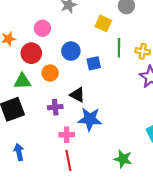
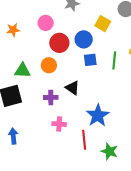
green line: (119, 48) -> (114, 60), moved
blue circle: (71, 51) -> (84, 39), moved
red circle: (31, 53) -> (59, 43), moved
blue star: (90, 119) -> (98, 115), moved, turned 30
red line: (68, 160) -> (84, 140), moved

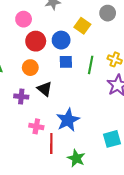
orange circle: (49, 65) -> (30, 68), moved
pink cross: (59, 124) -> (36, 126), moved

